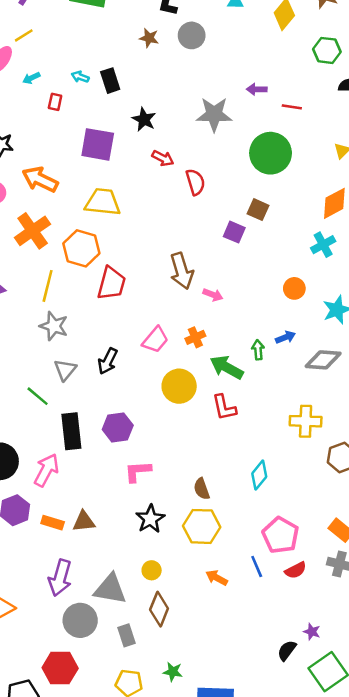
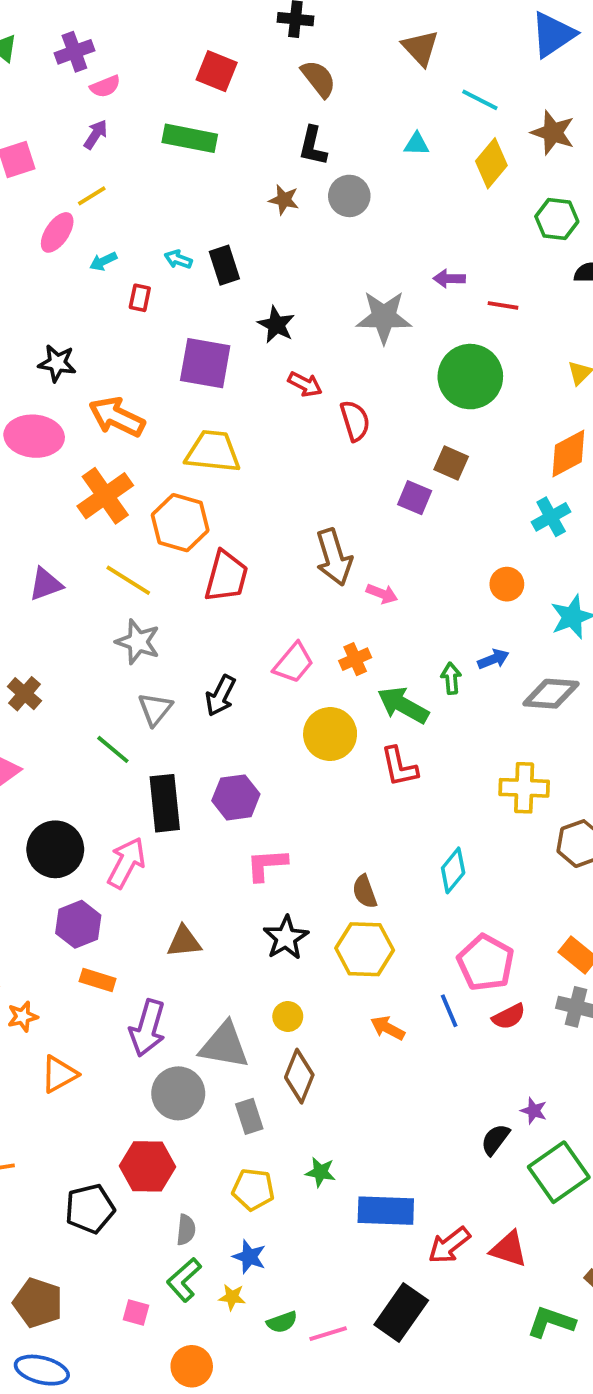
yellow line: (48, 286) -> (128, 580), turned -72
orange rectangle: (53, 523) -> (98, 980), moved

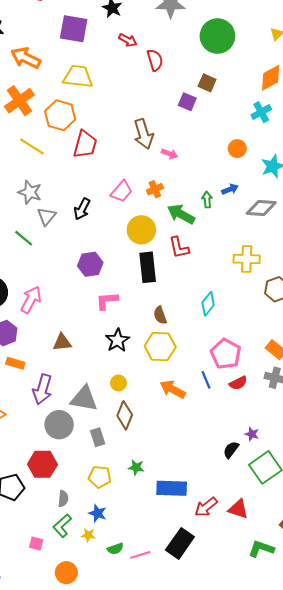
gray star: (138, 642) -> (30, 192), moved
black rectangle: (165, 803) -> (148, 267), moved
orange arrow: (388, 1028) -> (173, 389), size x1.4

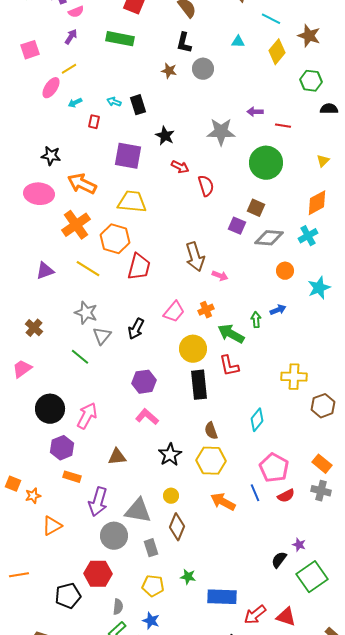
gray diamond: (261, 208) -> (269, 238), moved
pink L-shape: (107, 301) -> (147, 417), moved, turned 45

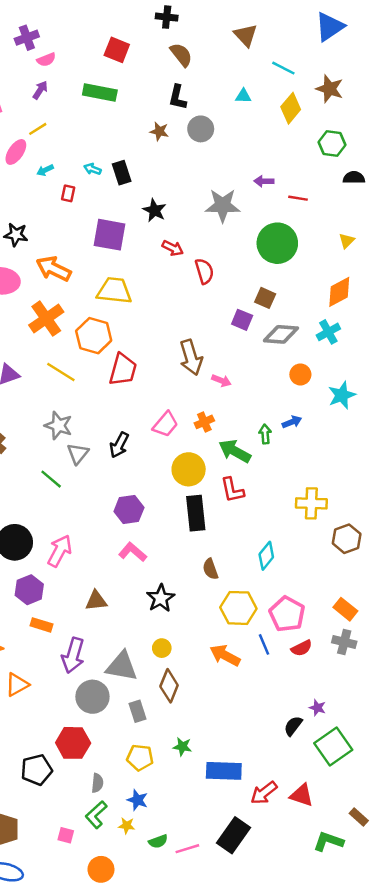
yellow hexagon: (211, 461) -> (238, 608), moved

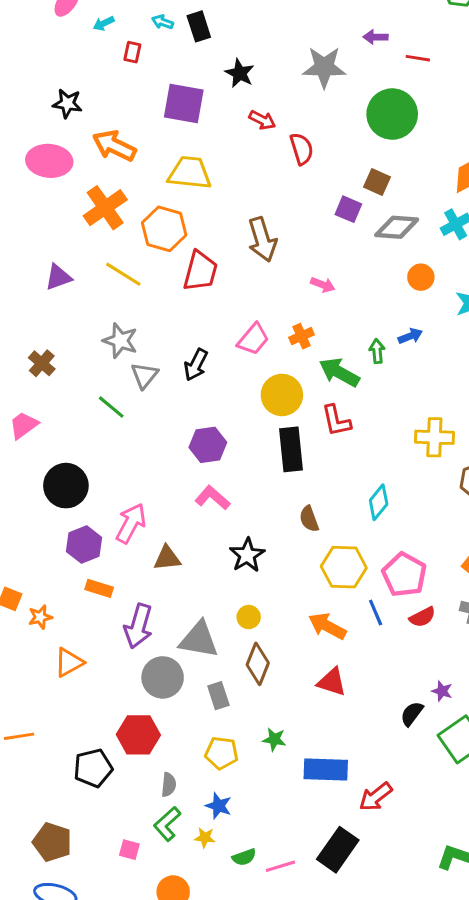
brown arrow: (191, 357) -> (262, 239), moved
pink arrow: (60, 551) -> (131, 523), moved
red triangle: (302, 795) -> (332, 682), moved

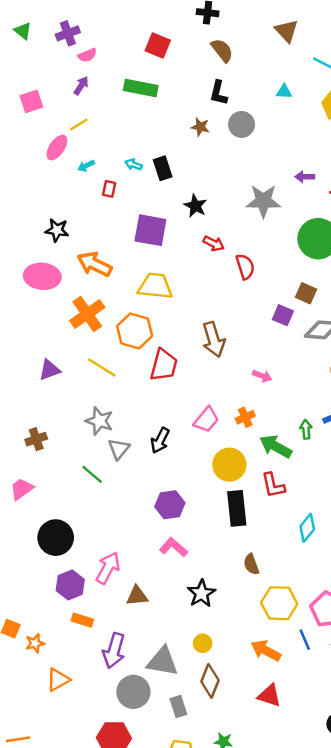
brown cross: (42, 363) -> (36, 439), turned 30
cyan diamond: (379, 502) -> (307, 528), moved

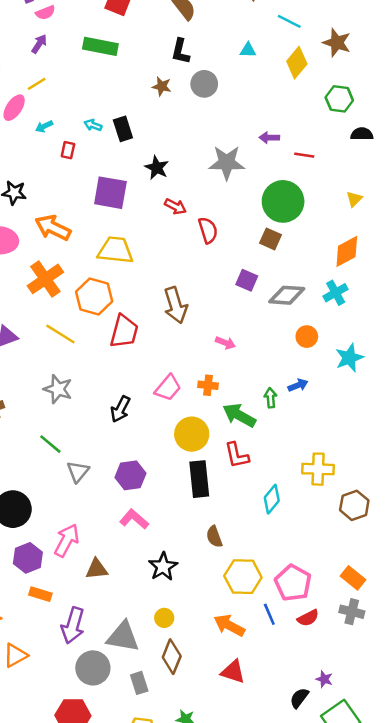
brown square: (306, 293) -> (271, 239), moved
orange cross: (245, 417) -> (208, 385), turned 30
gray triangle: (119, 449) -> (78, 472), moved

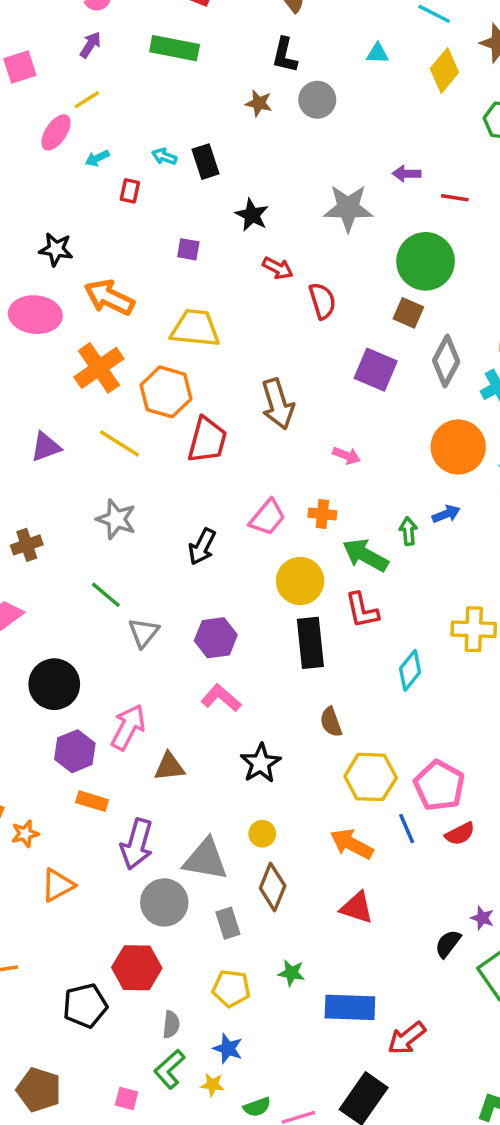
purple square: (110, 193) -> (188, 249), size x0.5
purple square: (247, 280) -> (376, 370), size x1.4
gray diamond: (287, 295) -> (446, 361), moved, turned -66
orange circle: (307, 337) -> (458, 447), size x1.8

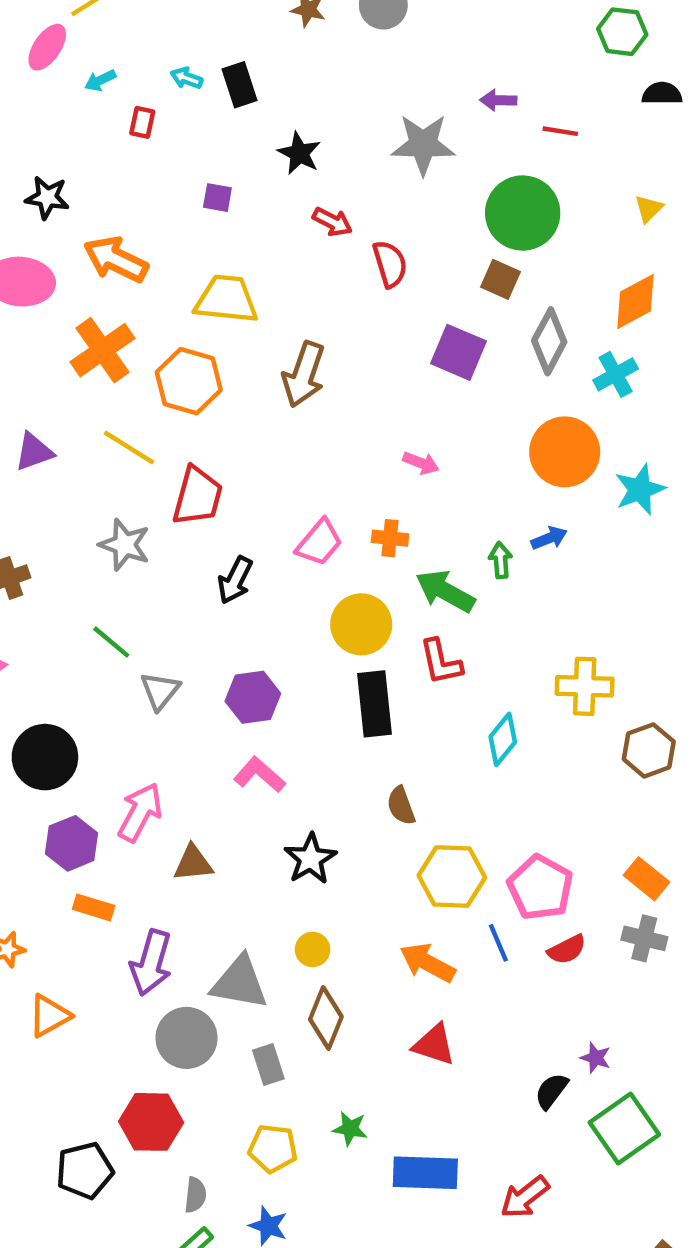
brown arrow: (278, 404) -> (304, 374), moved, turned 36
red trapezoid: (207, 440) -> (198, 496), moved
red arrow: (407, 1038) -> (525, 1197), moved

